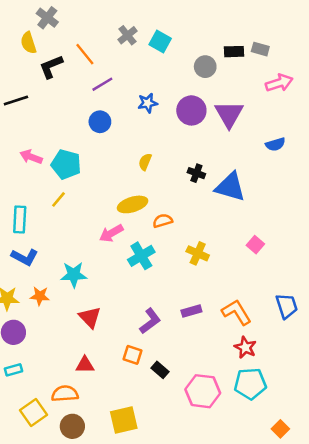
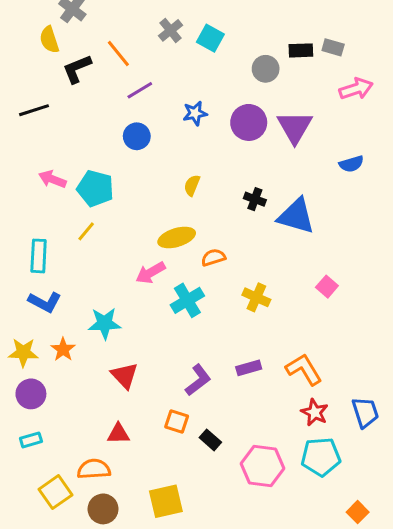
orange star: (40, 296) -> (63, 349), turned 30
blue trapezoid: (287, 306) -> (365, 412), moved

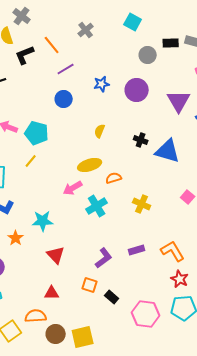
cyan square: (210, 38) -> (133, 22), moved
purple triangle: (295, 127) -> (179, 101), moved
brown circle: (103, 509) -> (56, 334), moved

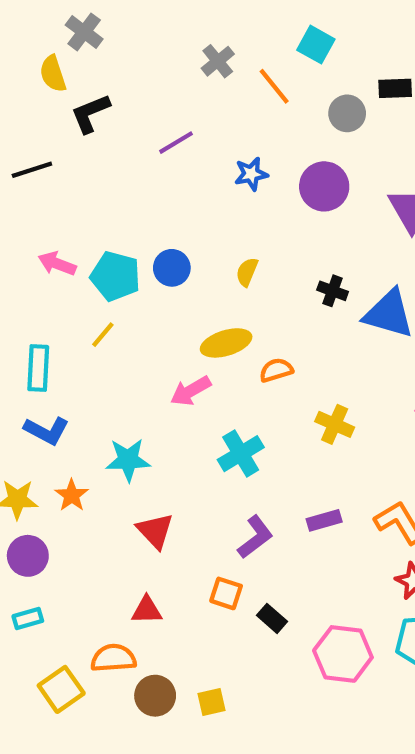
orange line: (52, 45) -> (274, 86), moved
blue circle: (64, 99) -> (172, 268), moved
cyan cross: (97, 206) -> (241, 454), moved
yellow square: (83, 337) -> (211, 702), size x0.6

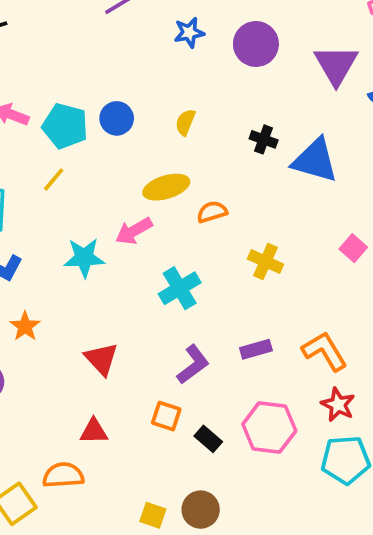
cyan star: (128, 460) -> (84, 258), moved
pink hexagon: (343, 654) -> (269, 428), moved
brown circle: (155, 696) -> (201, 510), moved
yellow square: (211, 702) -> (153, 515), turned 32

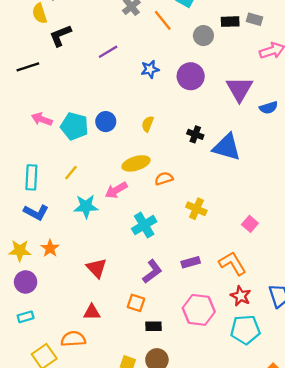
yellow line: (54, 179) -> (71, 173), moved
pink square: (353, 248) -> (250, 224), moved
black rectangle: (208, 439) -> (153, 326), moved, turned -42

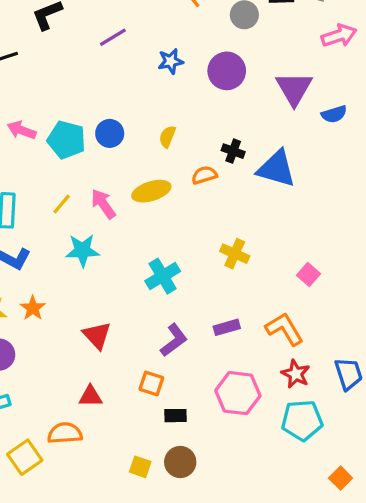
orange semicircle: (164, 179) -> (204, 175), moved
pink arrow: (116, 190) -> (103, 204), moved, turned 85

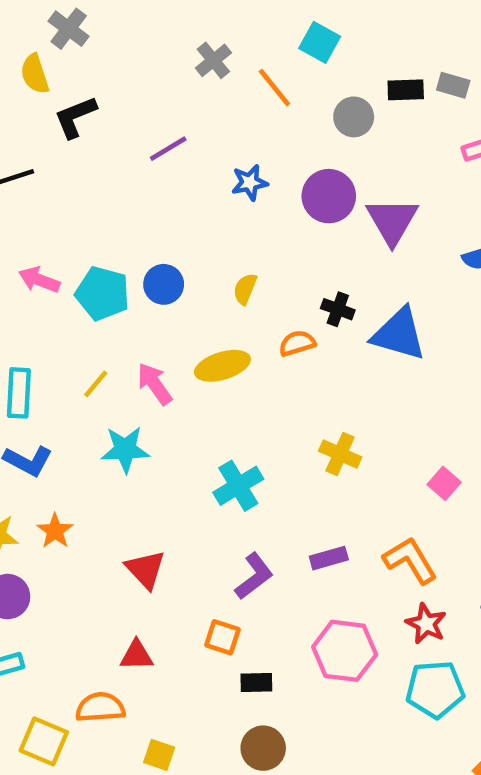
purple triangle: (294, 89) -> (392, 221), moved
yellow square: (25, 457) -> (44, 741), turned -32
yellow square: (140, 467) -> (159, 755), moved

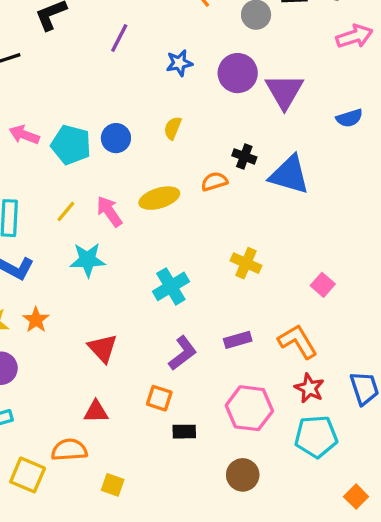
purple line: (168, 149) -> (119, 38), turned -32
yellow semicircle: (245, 289) -> (173, 128), moved
brown circle: (263, 748) -> (243, 475), moved

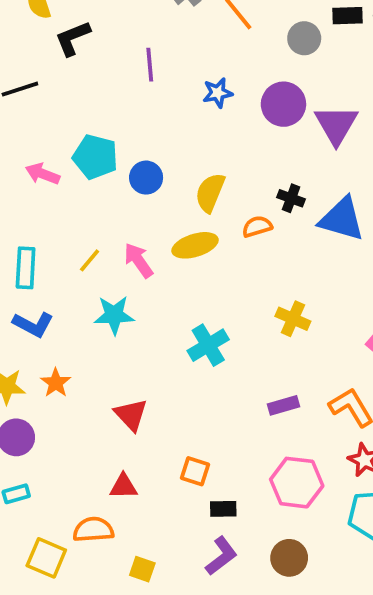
purple line: (119, 38) -> (150, 65), turned -32
yellow semicircle: (173, 128) -> (210, 193), moved, size x1.5
cyan pentagon: (71, 145) -> (95, 157), moved
purple L-shape: (183, 353) -> (221, 556), moved

